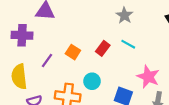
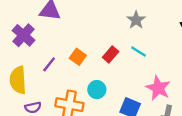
purple cross: (22, 35) -> (23, 35), turned 36

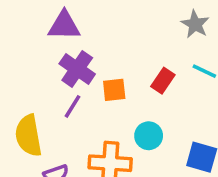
purple cross: (23, 35) -> (77, 69), moved
orange square: (78, 57) -> (114, 90), turned -35

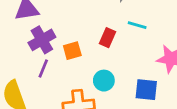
purple cross: (77, 69) -> (42, 40), turned 35

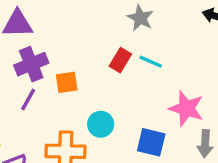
red rectangle: (107, 38) -> (120, 60), moved

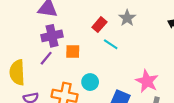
red rectangle: (120, 60) -> (99, 25), moved
cyan line: (151, 62) -> (111, 44), moved

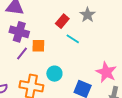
purple cross: (52, 36) -> (19, 32), turned 30
purple line: (46, 58) -> (22, 54), moved

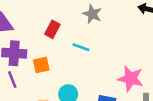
red rectangle: (62, 21) -> (52, 29), moved
purple line: (22, 54) -> (12, 80), moved, turned -48

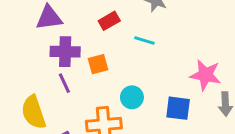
red rectangle: (52, 29) -> (109, 21), turned 35

